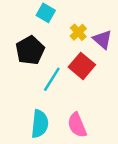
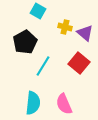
yellow cross: (78, 32) -> (65, 27), turned -32
red square: (82, 66) -> (79, 63), moved

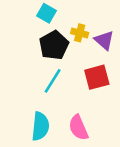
black pentagon: (25, 42) -> (54, 45), moved
red square: (79, 63) -> (97, 77), turned 35

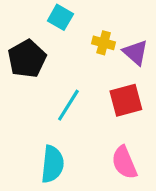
black pentagon: (54, 45) -> (27, 59), moved
pink semicircle: (78, 128) -> (124, 163), moved

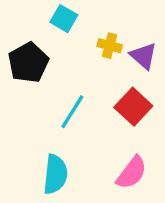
red square: (126, 100) -> (133, 107), turned -32
pink semicircle: (124, 163) -> (132, 173), turned -120

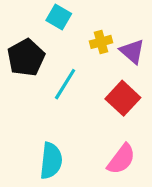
yellow cross: (110, 46) -> (101, 42), turned -30
cyan line: (72, 112) -> (65, 84), moved

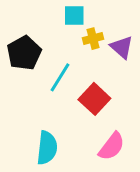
cyan square: (59, 17) -> (74, 16), moved, turned -30
red square: (123, 98) -> (94, 99), moved

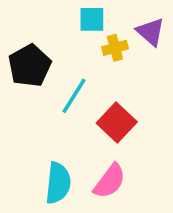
purple triangle: (122, 47) -> (151, 32), moved
pink semicircle: (112, 146) -> (110, 181), moved

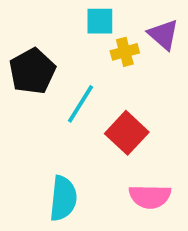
pink semicircle: (110, 181) -> (150, 196), moved, turned 54

